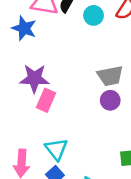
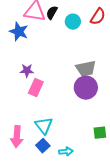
purple star: (34, 78) -> (27, 71), size x0.6
purple circle: (110, 100) -> (86, 88), size x1.5

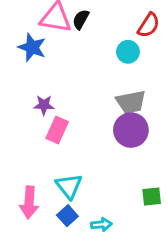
cyan circle: (73, 22) -> (128, 52), moved

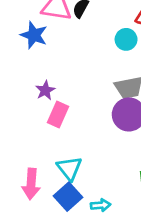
purple star: (44, 105) -> (45, 90), turned -30
blue square: (67, 216) -> (68, 197), size x1.4

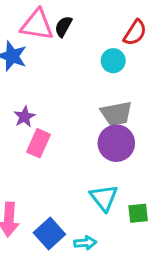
cyan triangle: (69, 168) -> (104, 198), moved

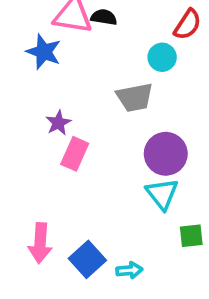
black semicircle: (63, 26) -> (104, 17), turned 70
gray trapezoid: (116, 114) -> (135, 97), moved
cyan triangle: (104, 198) -> (162, 194), moved

